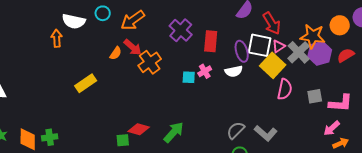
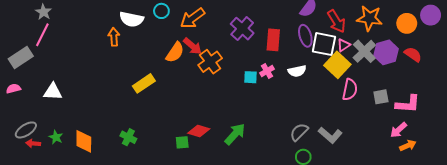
orange star: (313, 36) -> (369, 18), moved
purple ellipse: (242, 51) -> (305, 36), moved
orange semicircle: (116, 53) -> (175, 52), size x1.5
red semicircle: (346, 55) -> (413, 54), turned 66
green cross: (50, 137) -> (128, 137), moved, turned 35

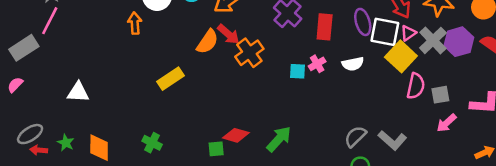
pink semicircle: (13, 89) -> (15, 85), turned -32
white triangle: (53, 92) -> (78, 92), moved
gray square: (381, 97) -> (440, 95), moved
pink arrow: (398, 130) -> (447, 123), moved

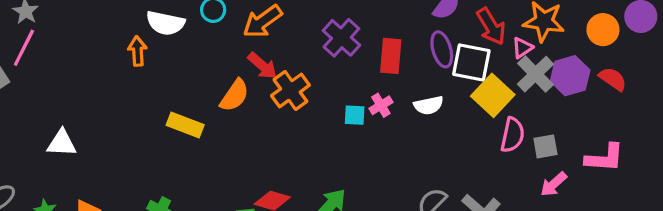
pink triangle: (408, 33) -> (522, 48), moved
orange semicircle: (207, 42) -> (235, 95), moved
yellow rectangle: (171, 79) -> (185, 125), turned 55

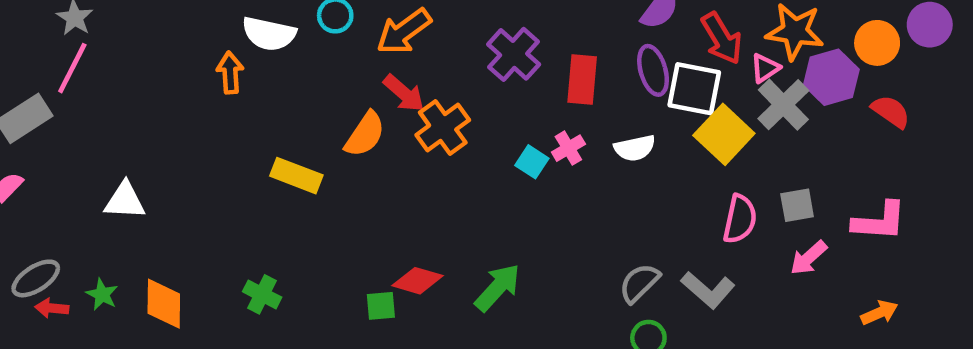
purple hexagon: (570, 76) -> (831, 77), moved
cyan square: (355, 115) -> (532, 162), turned 30
pink semicircle: (512, 135) -> (740, 219), moved

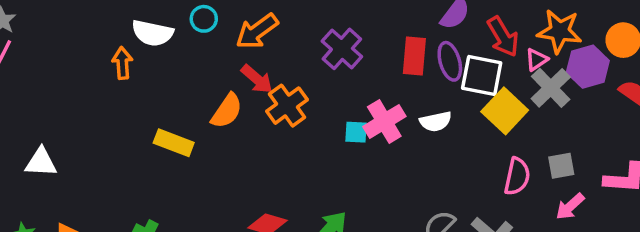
red rectangle: (582, 80) -> (414, 56), moved
pink cross: (568, 148) -> (384, 122), size x1.6
cyan square: (532, 162) -> (356, 132), turned -30

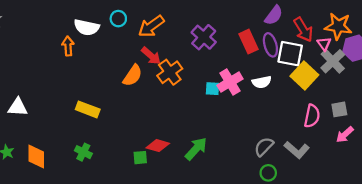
red rectangle: (414, 56) -> (249, 42), turned -30
pink triangle: (537, 60) -> (324, 44), turned -32
yellow rectangle: (174, 143) -> (88, 109), moved

